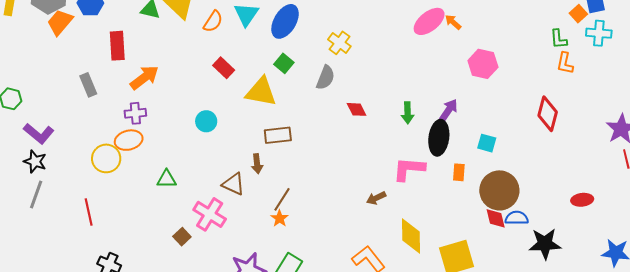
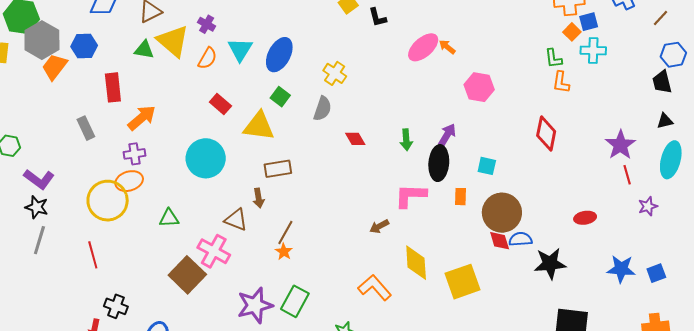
cyan circle: (206, 121) -> (206, 158), size x1.8
yellow circle: (106, 158) -> (108, 201), size x1.4
brown square: (182, 237) -> (187, 275), size x2.0

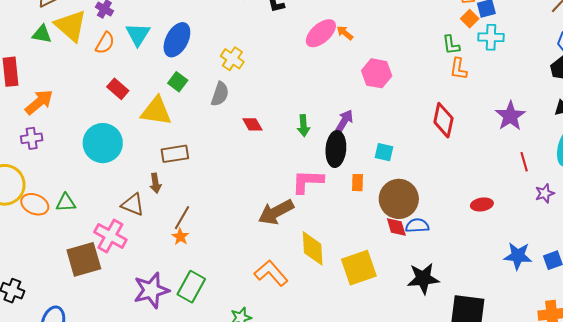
purple star: (620, 145) -> (510, 116), moved
orange ellipse: (129, 181) -> (35, 204), moved, turned 40
brown arrow: (379, 226) -> (276, 212), size x1.8
black star: (550, 264) -> (423, 278), moved
brown square: (187, 275) -> (84, 259), turned 30

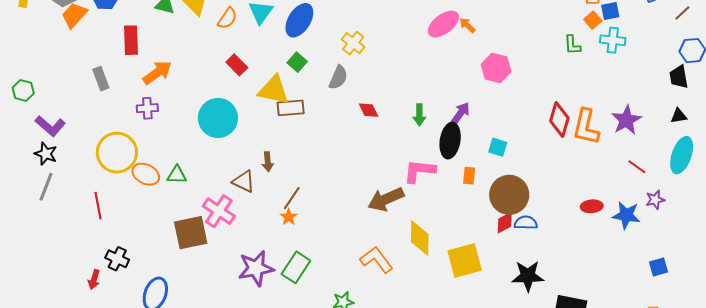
orange L-shape: (459, 69) -> (586, 127), moved, size x1.6
brown rectangle: (175, 154) -> (291, 108), moved
red line: (524, 162) -> (637, 167), turned -42
red diamond: (396, 227) -> (505, 223), turned 75
blue star: (518, 256) -> (626, 215), moved

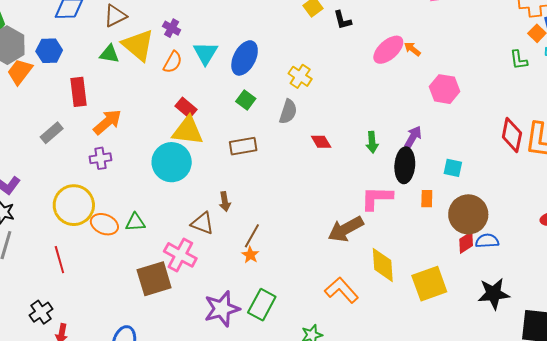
gray rectangle: (101, 79) -> (52, 133), turned 75
yellow triangle: (274, 90) -> (188, 131), moved
black cross: (117, 259) -> (41, 312), moved, turned 35

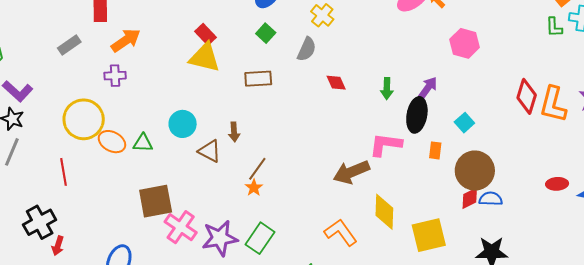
green L-shape: (519, 60) -> (554, 27), moved
cyan circle: (172, 162) -> (183, 124), moved, size x0.7
cyan square: (453, 168) -> (464, 123), turned 30
pink cross: (180, 255) -> (181, 227), moved
black cross: (41, 312) -> (40, 222), size x1.4

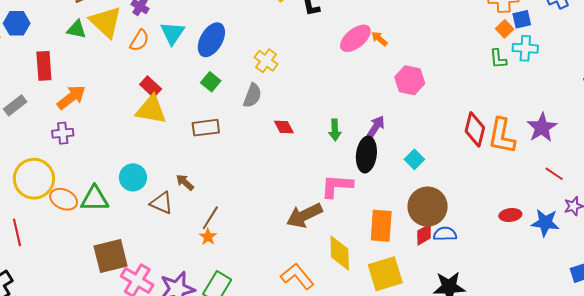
brown arrow: (234, 132) -> (185, 182), turned 138
green triangle: (143, 143) -> (95, 199), size x1.4
orange rectangle: (435, 150) -> (381, 226), moved, size x1.8

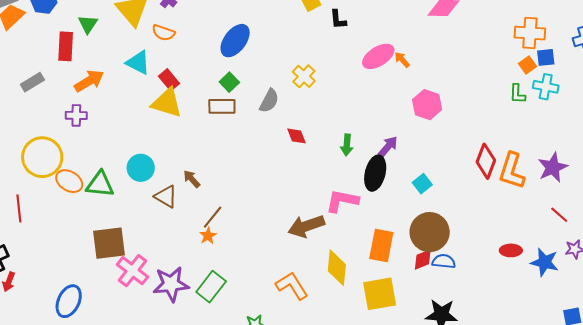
green triangle: (77, 29) -> (88, 24), moved, turned 45
cyan triangle: (172, 33) -> (138, 62), moved, turned -44
orange semicircle: (139, 41) -> (163, 33), turned 70
yellow cross: (266, 61) -> (304, 76), moved
brown rectangle: (206, 128) -> (222, 106), moved

